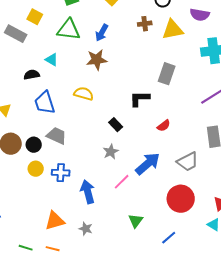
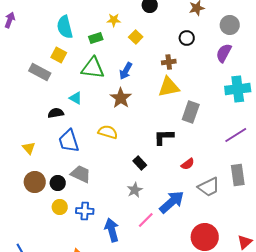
purple semicircle: (200, 15) -> (224, 53), turned 108
yellow triangle: (173, 30) -> (169, 87), moved
brown star: (97, 60) -> (121, 98), turned -30
gray trapezoid: (188, 162) -> (209, 187), moved

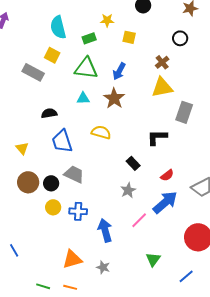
yellow square: (136, 37) -> (129, 37), turned -32
brown cross: (169, 62) -> (162, 62), turned -32
cyan triangle: (76, 98) -> (83, 98), moved, turned -32
red semicircle: (188, 164) -> (167, 175), moved

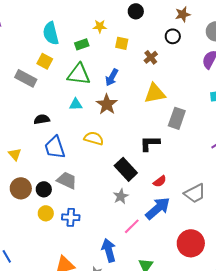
black circle: (180, 38) -> (173, 36), moved
brown cross: (162, 62) -> (151, 57), moved
black rectangle: (133, 163) -> (126, 169), size x1.6
blue arrow: (105, 230) -> (109, 250), moved

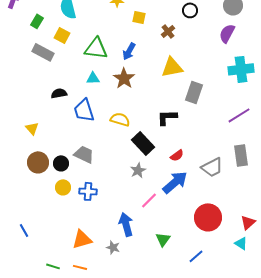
green rectangle: (82, 44) -> (37, 21), moved, turned -40
yellow semicircle: (94, 138) -> (120, 119), moved
blue trapezoid: (55, 147) -> (84, 110), moved

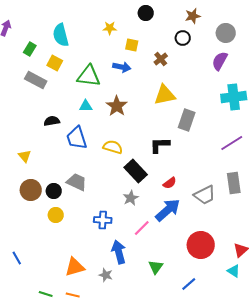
blue arrow: (129, 51) -> (122, 67), moved, turned -108
blue cross: (88, 191) -> (103, 220), moved

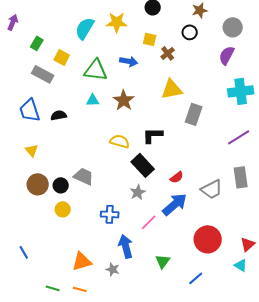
yellow star: (110, 28) -> (117, 22), size x1.5
cyan semicircle: (61, 35) -> (85, 28), moved, turned 45
yellow square: (132, 45) -> (150, 39), moved
blue trapezoid: (77, 138) -> (30, 110), moved
black L-shape: (160, 145) -> (153, 135), moved

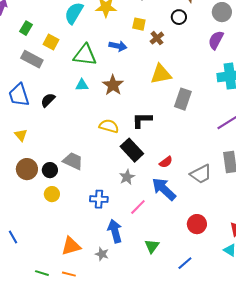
black semicircle: (59, 115) -> (48, 100), turned -35
blue arrow: (175, 204) -> (164, 189), turned -96
red circle: (208, 239) -> (197, 224), size x0.7

